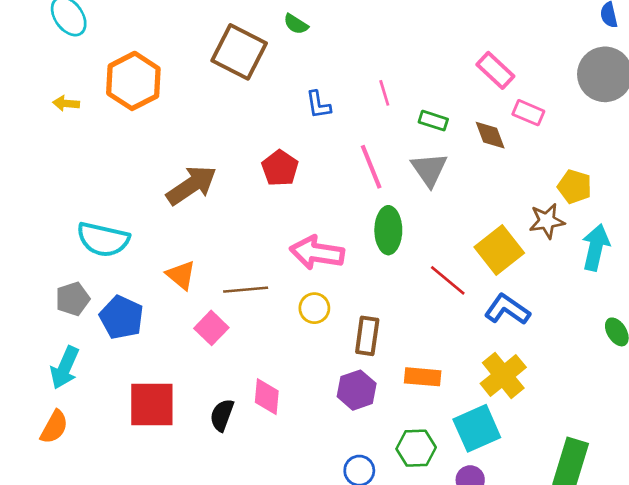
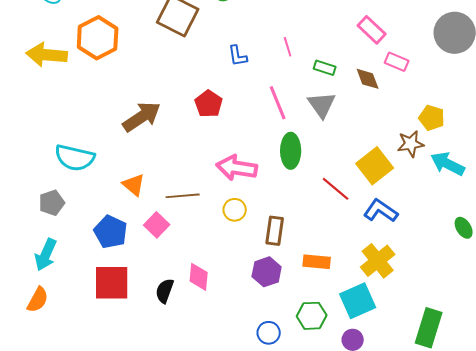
yellow arrow: (66, 103) -> (47, 55), size x2.0
cyan arrow: (596, 247) -> (448, 164), turned -76
blue pentagon: (122, 317) -> (111, 232), moved

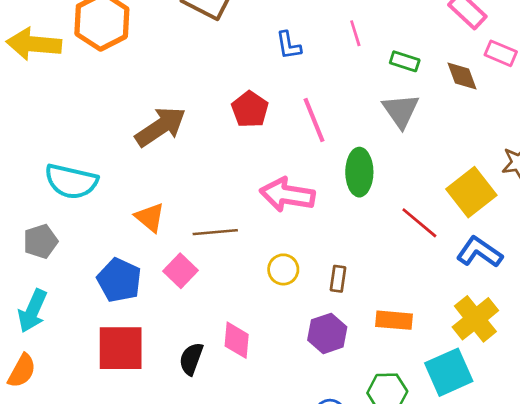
pink line: (278, 103) -> (314, 120), moved
yellow circle: (235, 210) -> (283, 269), moved
brown rectangle: (275, 231) -> (338, 279), size x0.7

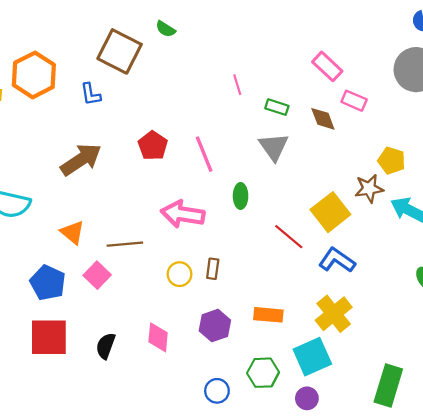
blue L-shape: (289, 45) -> (91, 94), moved
green ellipse: (359, 172) -> (241, 196), size x0.7
brown rectangle: (338, 279) -> (213, 269), moved
pink diamond: (237, 340) -> (158, 337), moved

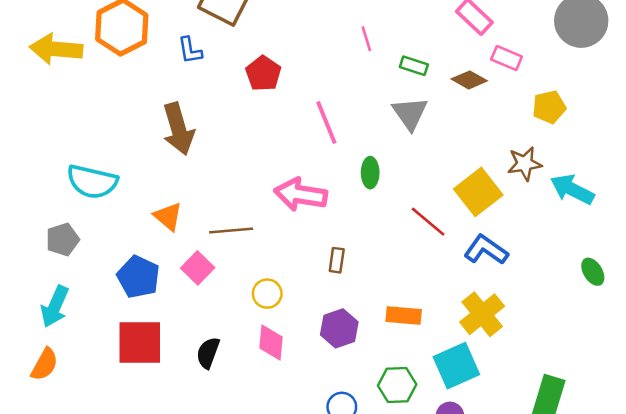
brown diamond: (323, 119) -> (469, 80), turned -40
red pentagon: (153, 146) -> (263, 74), moved
brown arrow: (81, 160) -> (178, 129), turned 108
yellow pentagon: (392, 161) -> (549, 107), moved, turned -30
yellow circle: (180, 274) -> (267, 294), moved

